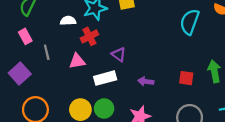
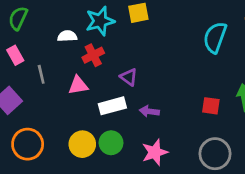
purple arrow: (146, 81) -> (149, 111), moved

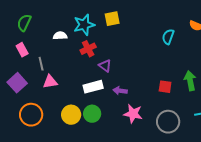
cyan semicircle: (215, 37) -> (168, 37), size x0.7
red cross: (93, 55) -> (88, 49), moved
pink triangle: (78, 85) -> (50, 82), moved
pink star: (155, 152) -> (133, 114), moved, turned 30

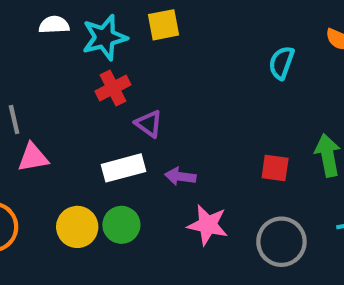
white semicircle: (60, 36) -> (54, 25), moved

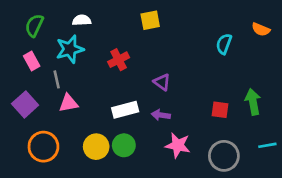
cyan star: (105, 37) -> (70, 49), moved
purple triangle: (149, 124) -> (162, 82), moved

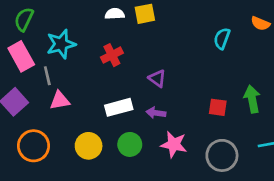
white semicircle: (82, 20) -> (115, 14), moved
pink rectangle: (32, 61) -> (21, 56), size x1.5
green circle: (124, 145) -> (130, 144), moved

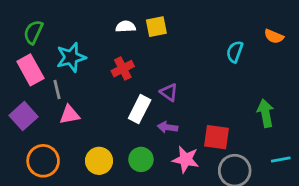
white rectangle: (119, 107) -> (140, 109), moved, turned -48
red square: (218, 107) -> (216, 137), moved, size x1.4

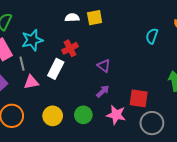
white rectangle: (140, 109) -> (56, 69), moved
purple arrow: (168, 127) -> (103, 91), turned 128

